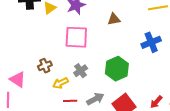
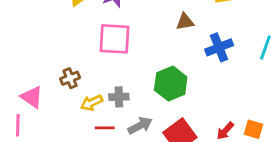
brown triangle: (114, 19) -> (185, 22), moved
gray cross: (81, 71) -> (119, 97), moved, turned 32

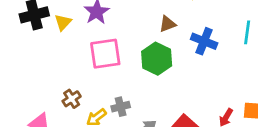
blue cross: (219, 47) -> (204, 41), turned -35
green hexagon: (171, 84) -> (157, 59), moved

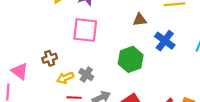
green hexagon: (157, 59) -> (131, 59), moved
gray cross: (121, 107) -> (86, 74), turned 32

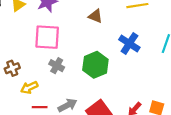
brown triangle: (140, 20) -> (95, 16), moved, turned 32
gray cross: (86, 74) -> (57, 66), moved

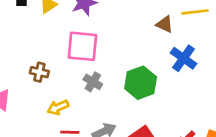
brown triangle: (95, 16) -> (165, 24), moved
brown cross: (12, 68) -> (39, 72), moved, turned 32

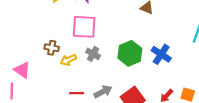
blue cross: (183, 58) -> (161, 54), moved
yellow arrow: (58, 107) -> (68, 60), moved

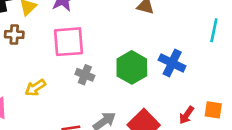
brown cross: (52, 48) -> (14, 34), moved
yellow arrow: (68, 60) -> (35, 88), moved

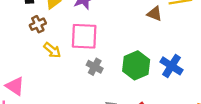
brown cross: (14, 34) -> (38, 24), turned -35
yellow arrow: (35, 88) -> (52, 50), moved, turned -114

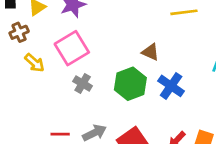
brown triangle: (155, 14) -> (150, 52), moved
pink square: (84, 36) -> (72, 48), turned -36

